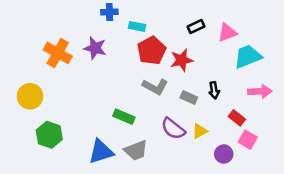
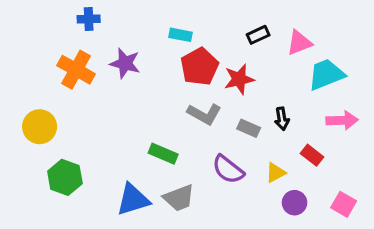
blue cross: (109, 12) -> (89, 19), moved
yellow triangle: (200, 131) -> (276, 173), moved
pink square: (248, 140) -> (344, 204), moved

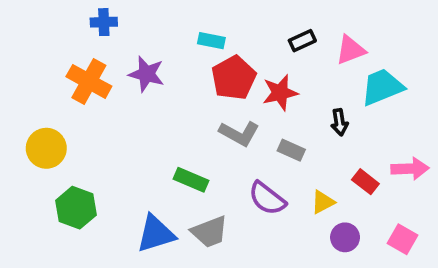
black arrow: (282, 119) -> (339, 122), moved
pink arrow: (342, 120) -> (410, 169), moved

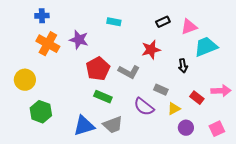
blue cross: (104, 22) -> (42, 16), moved
red pentagon: (234, 78) -> (98, 69), moved
gray rectangle: (291, 150) -> (161, 90), moved
pink square: (403, 239) -> (217, 129), turned 35

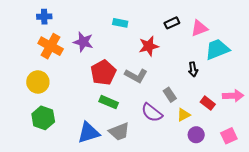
red star: (151, 50) -> (149, 46), moved
yellow circle: (25, 80) -> (38, 82), moved
gray rectangle: (161, 90) -> (170, 95), turned 32

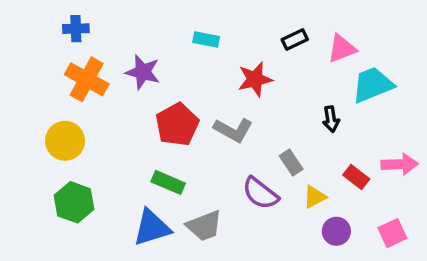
green rectangle: (109, 102) -> (168, 182), moved

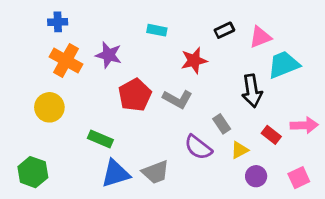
black arrow: (331, 119) -> (252, 91), size x1.6
green rectangle: (168, 182) -> (100, 139), moved
green hexagon: (74, 202) -> (33, 172), moved

